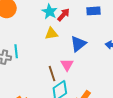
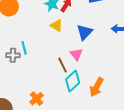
yellow triangle: (51, 34) -> (57, 26), turned 48

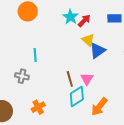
yellow triangle: (57, 26) -> (88, 40), moved
pink triangle: (76, 54) -> (87, 79), moved
gray cross: (13, 55) -> (22, 76), moved

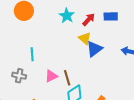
red arrow: (84, 21) -> (89, 20), moved
pink triangle: (87, 79) -> (51, 76), moved, turned 32

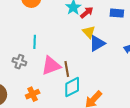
red arrow: (89, 20) -> (87, 12), moved
pink triangle: (51, 76) -> (51, 66), size x1.5

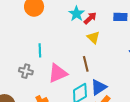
blue triangle: (97, 43) -> (99, 87), moved
brown line: (67, 69) -> (86, 64), moved

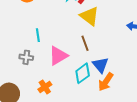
yellow triangle: (93, 37) -> (89, 16), size x1.5
blue triangle: (99, 87) -> (100, 65), turned -30

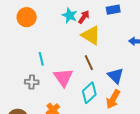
pink triangle: (58, 56) -> (63, 78), turned -30
blue triangle: (100, 65) -> (116, 76), moved

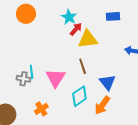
red arrow: (84, 17) -> (76, 29), moved
yellow triangle: (91, 35) -> (88, 39), turned -45
cyan line: (41, 59) -> (32, 72), moved

